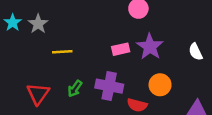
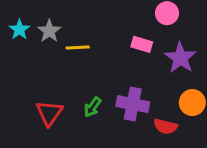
pink rectangle: (121, 49) -> (142, 44), moved, turned 30
yellow line: (62, 52) -> (78, 47), moved

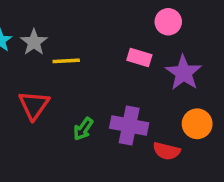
red triangle: (49, 113) -> (34, 105), moved

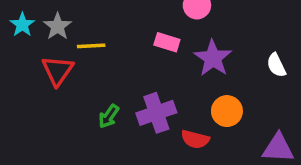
red triangle: (34, 105) -> (58, 70), moved
purple cross: (129, 125) -> (156, 113), turned -30

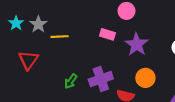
red triangle: (58, 70) -> (28, 60), moved

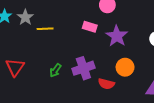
red triangle: (28, 60) -> (15, 67), moved

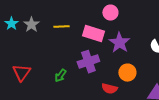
pink rectangle: (90, 27) -> (93, 34), size x1.5
yellow line: (45, 29) -> (61, 27), moved
purple cross: (83, 68) -> (88, 62), moved

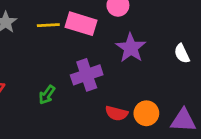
pink rectangle: (93, 34) -> (81, 24), moved
orange circle: (127, 73) -> (146, 113), moved

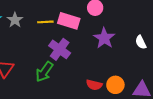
purple cross: (87, 75) -> (60, 49), moved, turned -35
green arrow: (47, 95) -> (44, 72), size x1.5

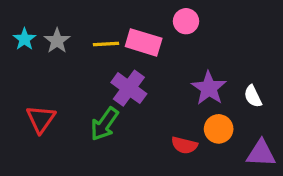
purple star: (104, 38) -> (209, 88), moved
white semicircle: (141, 42) -> (253, 96), moved
orange circle: (115, 85) -> (219, 129), moved

